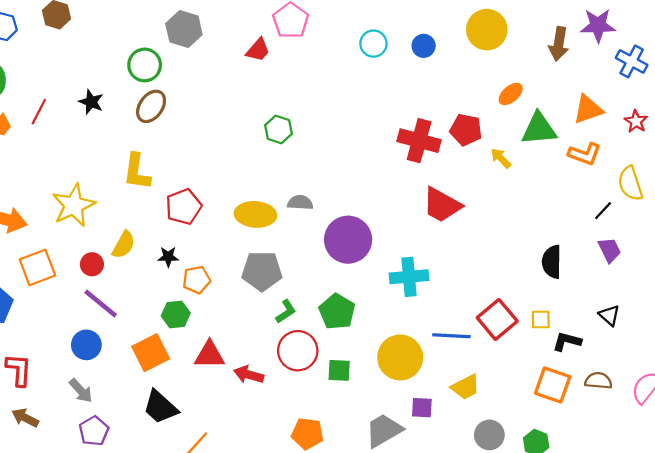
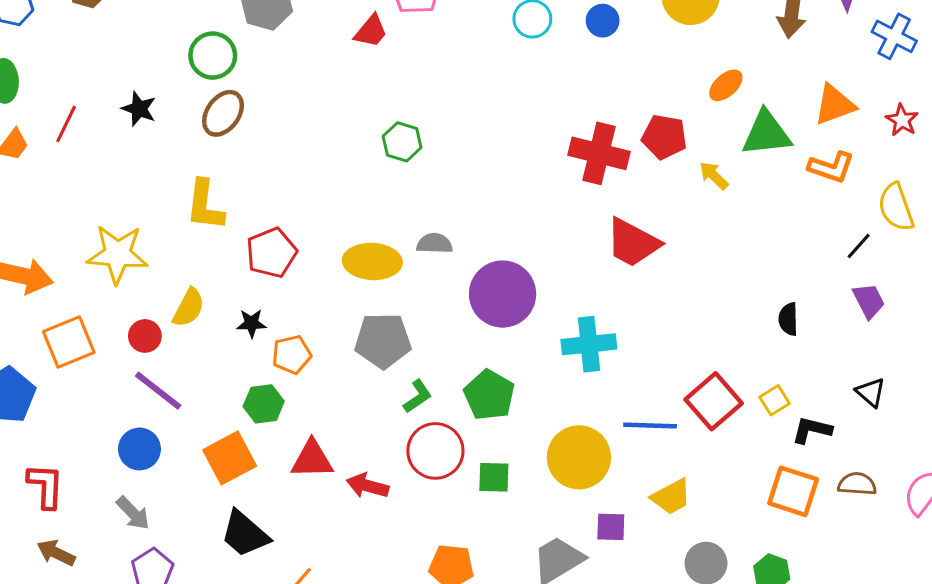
yellow star: (74, 205) -> (117, 254), turned 30
black semicircle: (552, 262) -> (788, 319), size x0.7
yellow square: (541, 320) -> (775, 400), turned -30

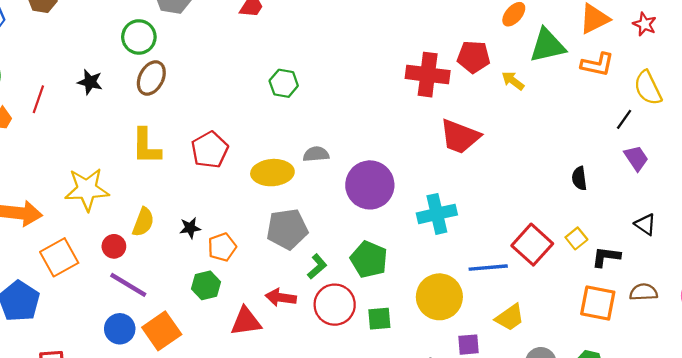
red pentagon: (271, 253) -> (210, 150), moved
orange square: (230, 458) -> (162, 331), moved
red arrow: (367, 486) -> (281, 297), moved

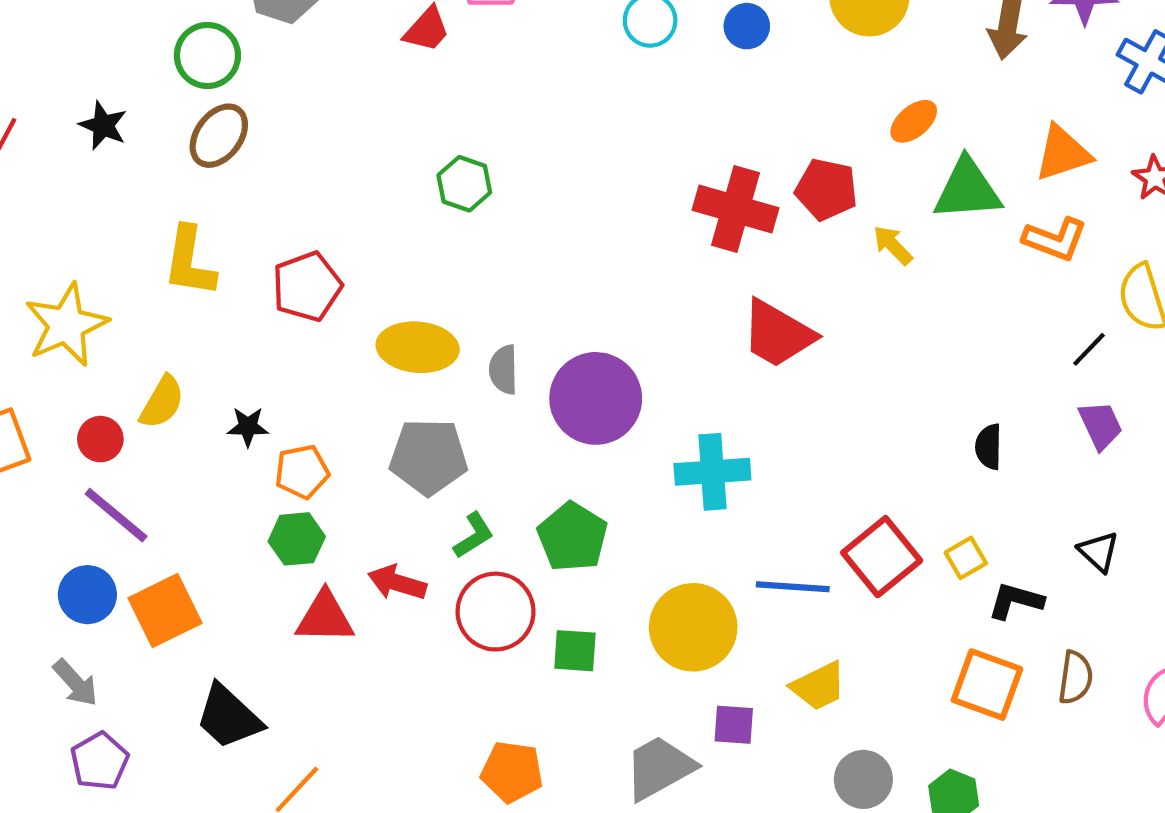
gray semicircle: (316, 154) -> (504, 370), moved, turned -95
yellow star: (87, 189) -> (66, 325), turned -30
green hexagon: (206, 285) -> (297, 539), moved
brown semicircle: (644, 292) -> (1075, 678), turned 92

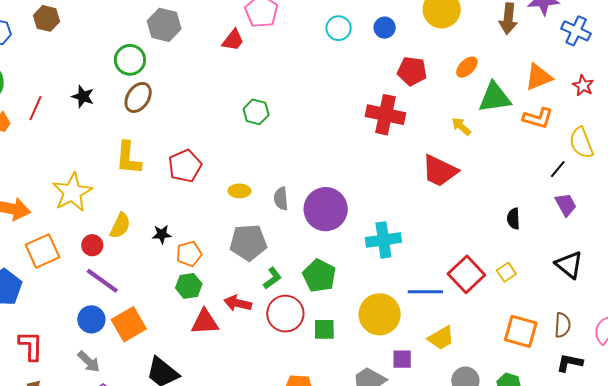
red pentagon: (826, 189) -> (412, 71), moved
red trapezoid: (778, 334) -> (440, 171), moved
yellow ellipse: (418, 347) -> (239, 191), size x0.6
black triangle: (1099, 552) -> (569, 265), size x1.4
black L-shape: (1016, 601) -> (570, 363), moved

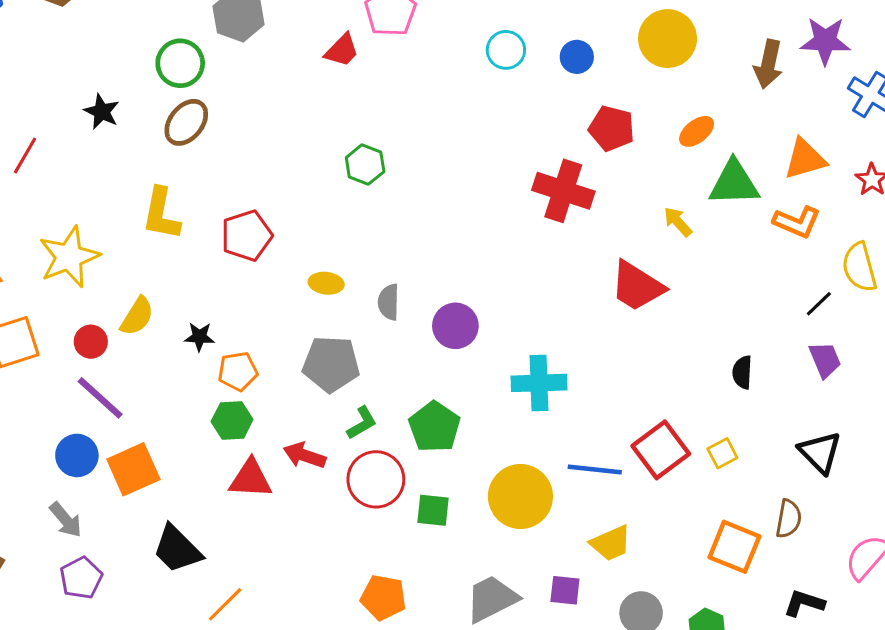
red line: (36, 108) -> (25, 155), moved
purple circle: (326, 209) -> (455, 326), size x0.7
brown semicircle: (562, 325) -> (789, 519), moved
purple square: (402, 359) -> (565, 590), moved

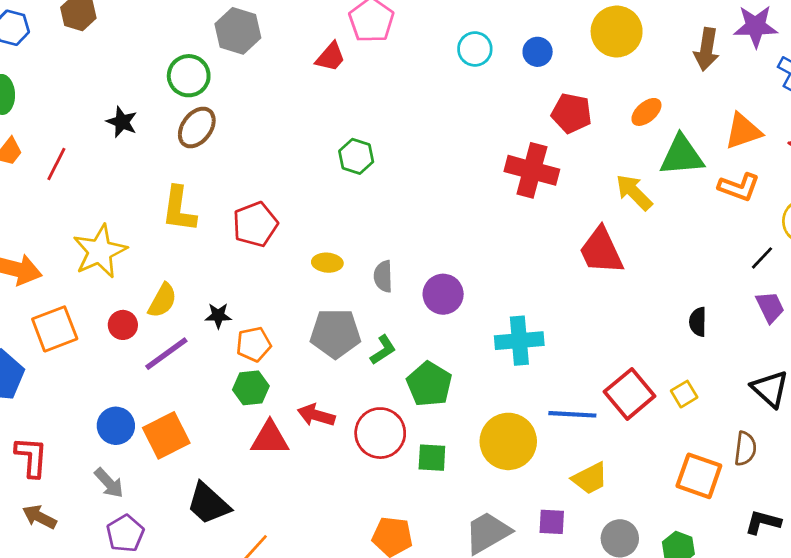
yellow arrow: (678, 222) -> (634, 192), size x1.4
red trapezoid: (637, 286) -> (601, 251), turned 36
purple line: (100, 398) -> (166, 354), moved, turned -75
green L-shape: (362, 423) -> (383, 350), moved

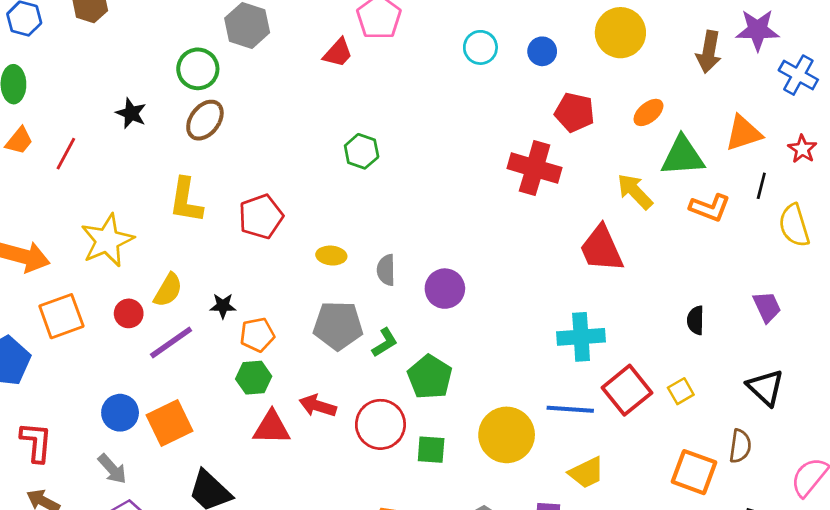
orange L-shape: (739, 187) -> (710, 208), moved
black line: (762, 258) -> (761, 186), moved, turned -30
cyan cross: (519, 341) -> (581, 337), moved

